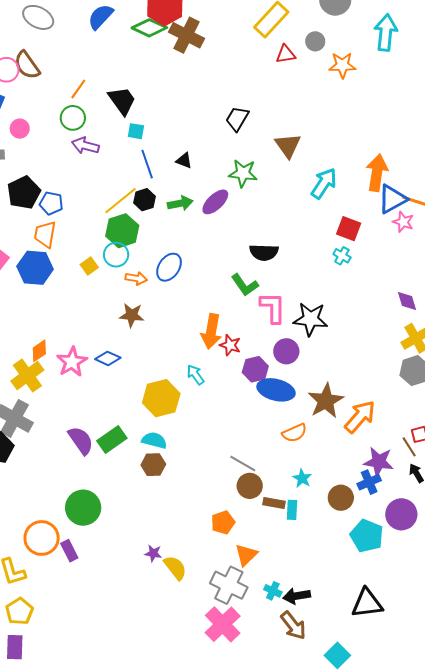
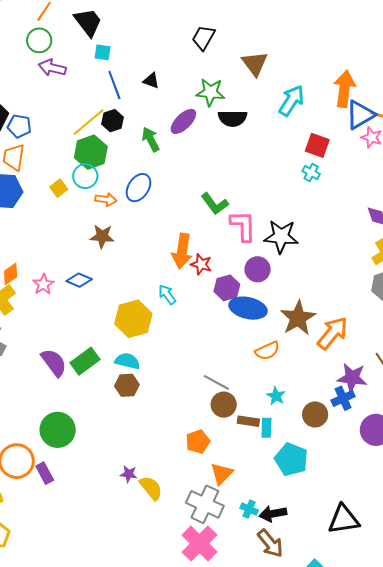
green arrow: (180, 203) -> (151, 139), moved, turned -105
black semicircle: (264, 252) -> (232, 118), moved
pink star: (72, 362) -> (43, 284), size x0.7
cyan pentagon: (367, 536) -> (291, 459), moved

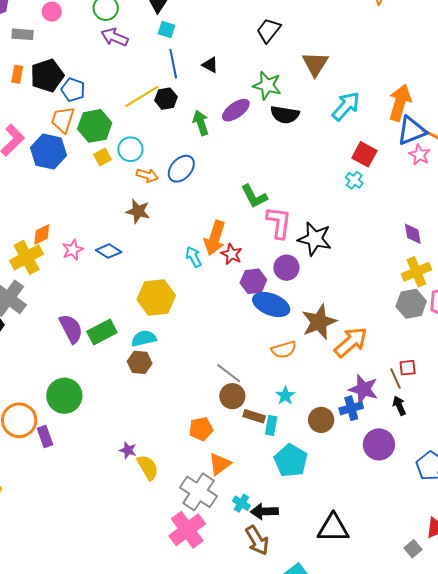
green hexagon: (91, 152) -> (95, 126), moved
cyan arrow: (167, 295) -> (194, 257), moved
cyan semicircle: (127, 361) -> (144, 338), turned -35

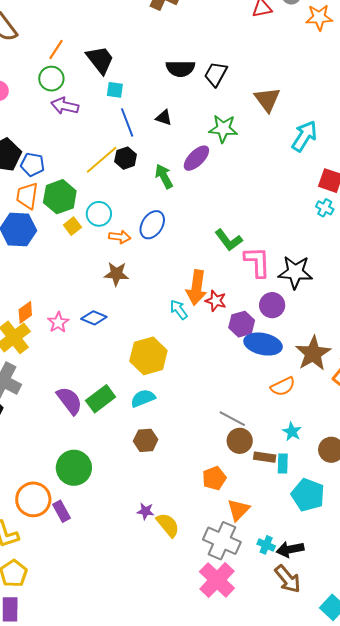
black semicircle: (285, 115) -> (180, 68), moved
brown hexagon: (140, 362) -> (146, 440), moved

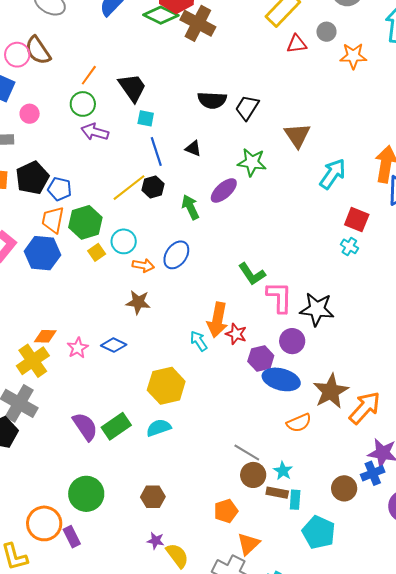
orange diamond: (25, 312) -> (45, 336), turned 35
cyan star: (292, 432) -> (283, 471), moved
brown hexagon: (146, 440) -> (153, 497), moved

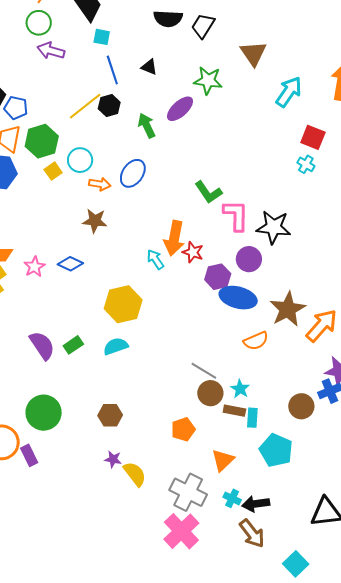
green rectangle: (116, 426) -> (73, 345), size x0.7
orange triangle: (248, 544) -> (223, 460), moved

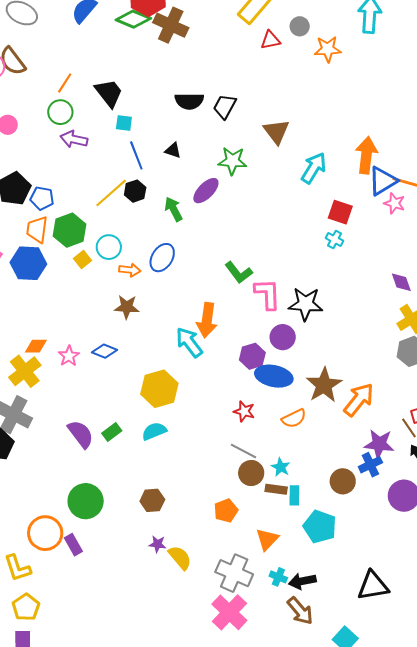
red star: (193, 252) -> (244, 411), moved
cyan arrow: (155, 259) -> (189, 342), size x1.5

